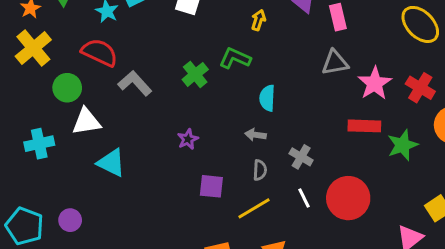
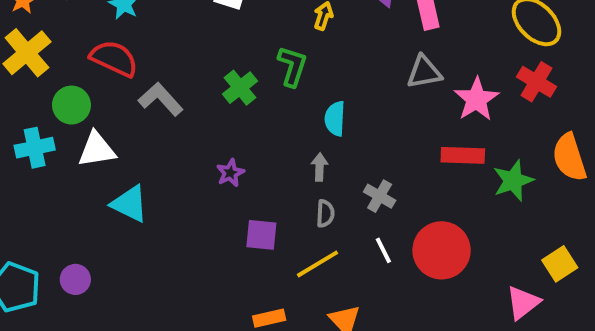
green L-shape: (235, 58) -> (292, 66), turned 84
red cross: (420, 88) -> (536, 82), moved
gray arrow: (255, 135) -> (319, 167), turned 84
cyan cross: (39, 144) -> (35, 148), moved

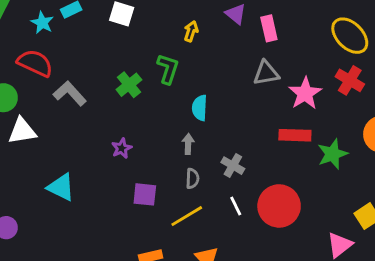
cyan triangle: (130, 204) -> (61, 187), moved

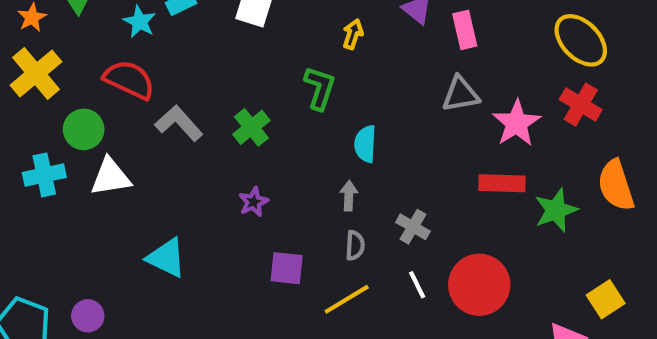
green cross: (129, 85) -> (251, 127), moved

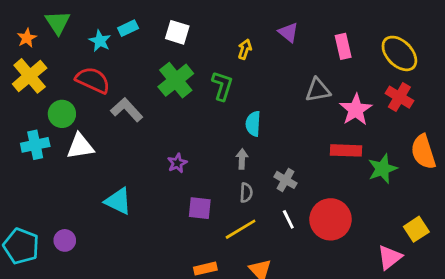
pink rectangle: (465, 30) -> (343, 46), moved
green cross: (251, 127) -> (176, 80), moved, size x1.4

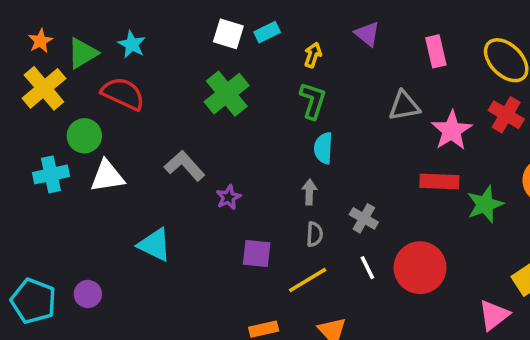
green triangle: (58, 22) -> (83, 53), moved, turned 32
cyan rectangle: (128, 28) -> (267, 32), moved
green L-shape: (222, 86) -> (313, 101), moved
gray L-shape: (127, 110) -> (185, 166), moved

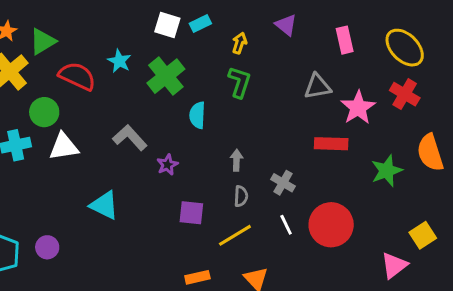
cyan star: (132, 44) -> (119, 61), moved
cyan semicircle: (323, 148) -> (197, 115), moved
red rectangle: (439, 181) -> (331, 144), moved

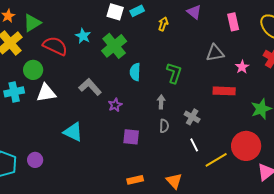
green L-shape: (239, 82) -> (174, 73), moved
pink star: (358, 108) -> (242, 67), size x0.6
red circle: (331, 225) -> (246, 146), moved
yellow line: (235, 235) -> (216, 160), moved

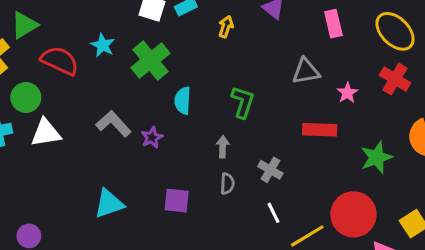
purple star: (115, 105) -> (152, 137), moved
cyan triangle: (73, 132) -> (109, 204), moved, turned -45

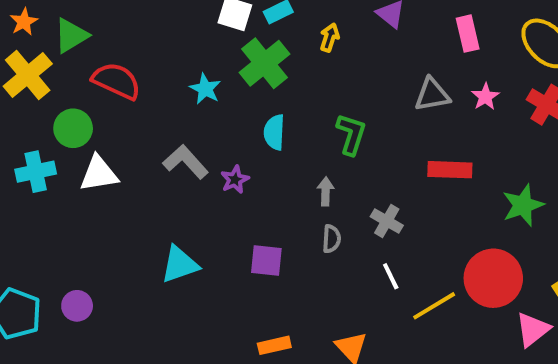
cyan star: (103, 45) -> (205, 89), moved
green cross: (150, 61) -> (264, 63), moved
pink star: (347, 93) -> (485, 97), moved

